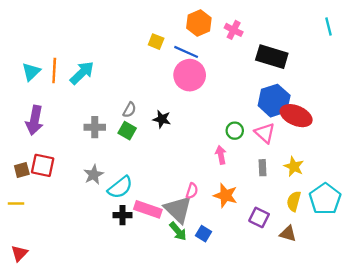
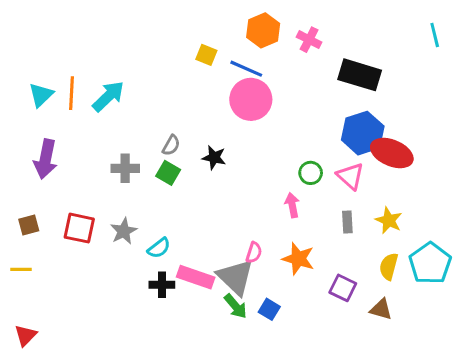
red square: (43, 165) -> (79, 228), moved
cyan semicircle: (120, 187) -> (159, 248), size x0.7

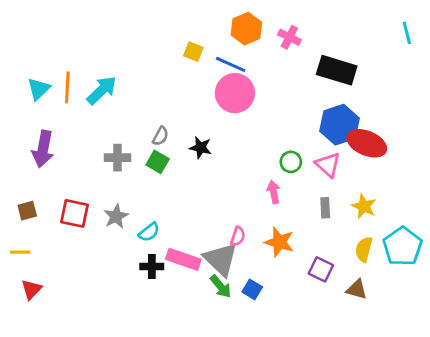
red triangle: (26, 335) -> (32, 289), moved

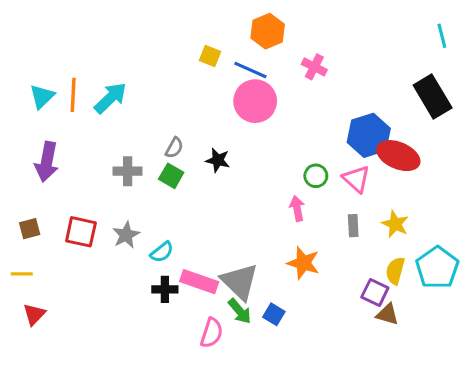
pink cross: (289, 37) -> (314, 67), moved
black rectangle: (337, 70) -> (433, 96), moved, turned 42
pink semicircle: (238, 236) -> (212, 333), moved, size x1.4
purple square: (321, 269) -> (375, 293), moved

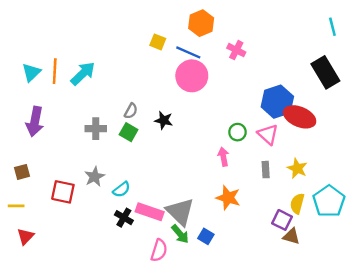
red square: (81, 232) -> (63, 192), moved
black cross: (165, 289) -> (124, 218), turned 30

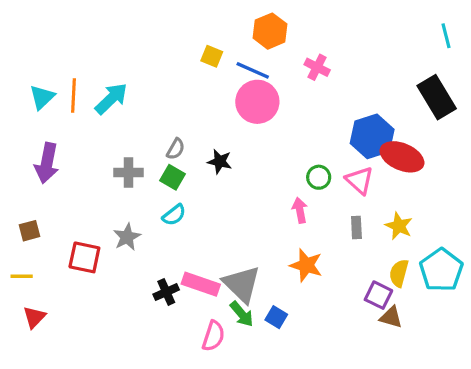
cyan semicircle: (122, 189) -> (174, 215), moved
black cross: (124, 218) -> (166, 292), turned 36

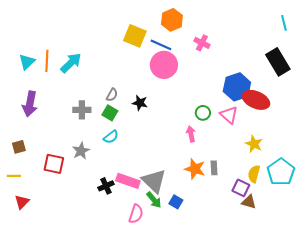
yellow square: (212, 56) -> (135, 36), size x1.6
gray rectangle: (356, 228) -> (214, 168), moved

